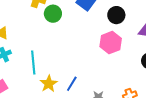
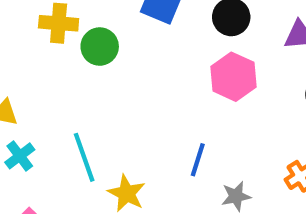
blue line: (72, 84) -> (198, 160), moved

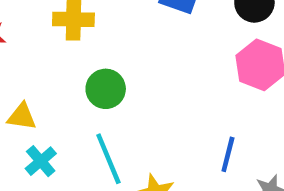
green circle: (100, 47) -> (106, 89), moved

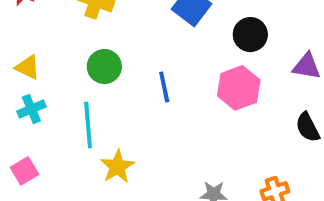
blue line: (228, 154) -> (164, 87), moved, turned -44

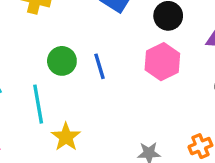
green circle: (104, 67) -> (62, 61), moved

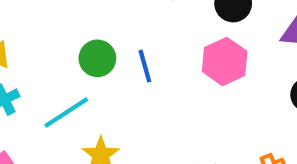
cyan line: (38, 104) -> (66, 113), turned 66

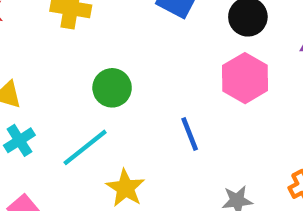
blue line: (145, 66) -> (190, 134), moved

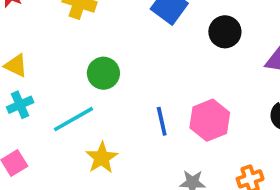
pink hexagon: (245, 78) -> (210, 120), moved

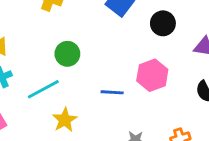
pink hexagon: (210, 120) -> (152, 75), moved
blue line: (162, 121) -> (112, 92), turned -75

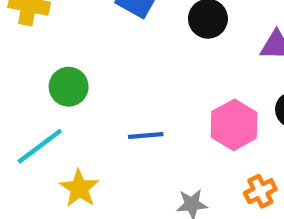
pink hexagon: (152, 75) -> (234, 125), moved

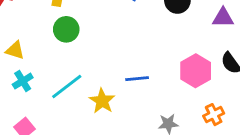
green circle: (69, 87) -> (66, 29), moved
yellow star: (79, 188) -> (102, 101), moved

